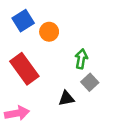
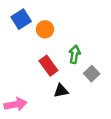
red rectangle: (24, 69) -> (48, 66), moved, size x0.7
gray square: (90, 82) -> (92, 74), moved

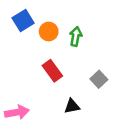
green arrow: (75, 54) -> (76, 36), moved
black triangle: (61, 91) -> (72, 106), moved

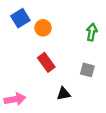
green arrow: (76, 36) -> (92, 32), moved
gray square: (99, 79) -> (87, 70), turned -32

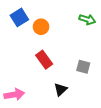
green arrow: (92, 32) -> (87, 20), moved, turned 98
black triangle: (64, 94) -> (61, 89), turned -32

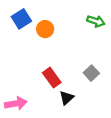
red rectangle: (44, 60) -> (52, 78), moved
gray square: (83, 67) -> (91, 73), turned 32

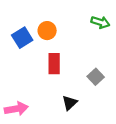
blue square: (21, 19) -> (22, 38), moved
red rectangle: (52, 78) -> (54, 64), moved, turned 36

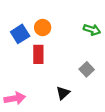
green arrow: (100, 22) -> (92, 30), moved
red rectangle: (54, 64) -> (38, 54), moved

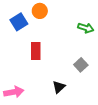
orange circle: (43, 28) -> (40, 11), moved
blue square: (20, 34) -> (19, 22), moved

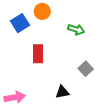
green arrow: (86, 28) -> (76, 29), moved
black triangle: (59, 87) -> (62, 92), turned 32

